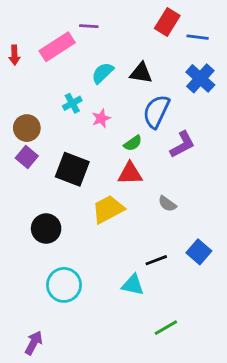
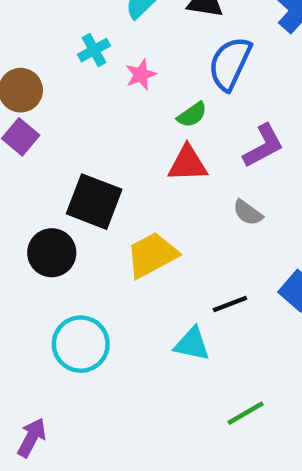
purple L-shape: (182, 145) -> (263, 146), moved
black square: (72, 169) -> (94, 202), moved
yellow trapezoid: (108, 209) -> (152, 255), moved

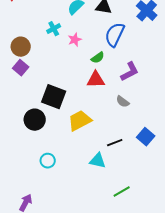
cyan circle: (81, 344) -> (48, 161), size x0.6

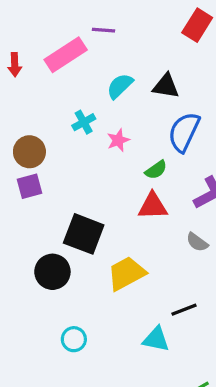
purple square: (21, 68) -> (29, 186), turned 35

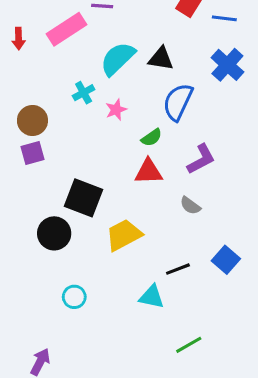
cyan semicircle: (120, 86) -> (118, 59), size x1.4

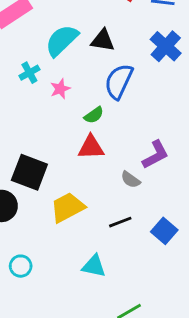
purple L-shape: (201, 159) -> (155, 155), moved
black line: (178, 269) -> (120, 222), moved

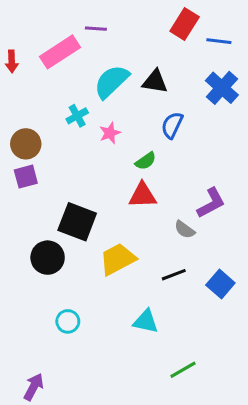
blue semicircle: (119, 81) -> (172, 125), size x0.7

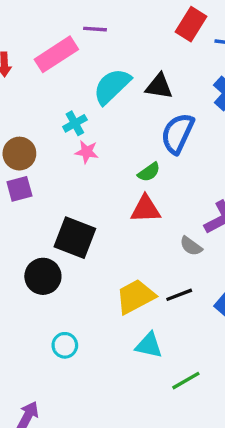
blue semicircle: (172, 125) -> (178, 133), size x1.4
pink star: (110, 133) -> (87, 152), moved, turned 30
yellow trapezoid: (118, 259) -> (135, 297), moved
green line: (183, 370) -> (186, 381), moved

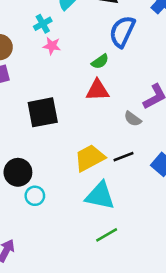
black square: (75, 238) -> (43, 112), turned -32
black circle: (43, 276) -> (18, 172), moved
cyan triangle: (149, 345) -> (100, 196), size x1.4
green line: (186, 381) -> (107, 235), moved

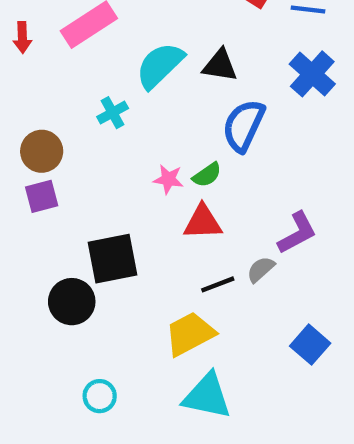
pink star: (52, 46) -> (168, 179), moved
gray semicircle: (133, 119) -> (261, 269), turned 102
black line: (124, 157) -> (218, 284), moved
black circle: (18, 172) -> (72, 302), moved

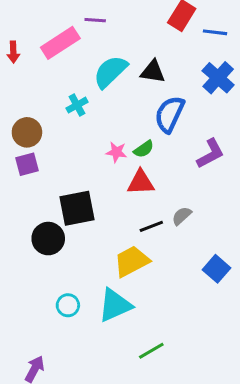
purple L-shape: (297, 233) -> (210, 154), moved
cyan triangle: (207, 396) -> (115, 305), moved, turned -36

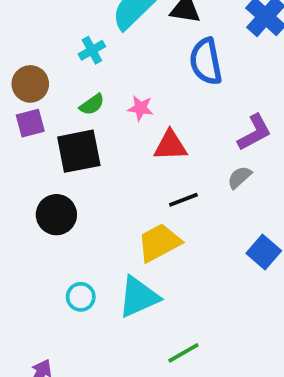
blue semicircle: (170, 114) -> (206, 62), turned -36
green semicircle: (144, 149) -> (92, 104), moved
purple L-shape: (210, 154) -> (254, 132), moved
black square: (77, 208) -> (79, 151), moved
gray semicircle: (182, 216) -> (239, 177), moved

